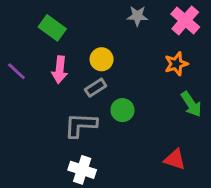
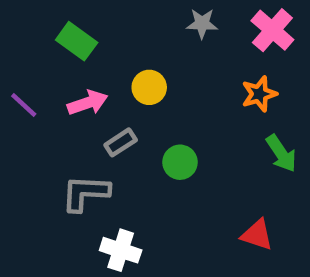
pink arrow: (60, 70) -> (88, 103), turned -115
gray rectangle: (96, 88) -> (121, 142), moved
gray L-shape: (81, 125) -> (85, 193), moved

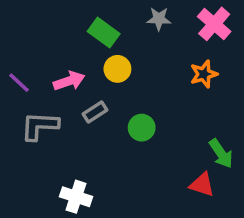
green rectangle: (77, 41) -> (104, 33), moved
green arrow: (281, 153) -> (221, 154), moved
gray L-shape: (85, 193) -> (40, 126), moved
white cross: (121, 250) -> (76, 197), moved

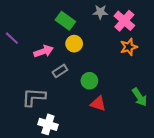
pink cross: (214, 24) -> (124, 21), moved
purple line: (19, 83) -> (12, 38), moved
gray L-shape: (40, 126) -> (34, 97), moved
red triangle: (202, 185) -> (98, 104), moved

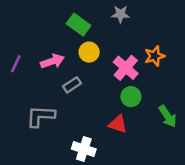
pink cross: (124, 21) -> (126, 68), moved
purple line: (12, 38) -> (16, 64), moved, turned 72
green circle: (89, 81) -> (131, 97), moved
white cross: (48, 124) -> (84, 149), moved

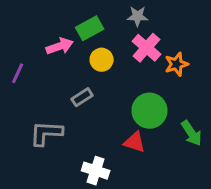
green rectangle: (79, 25) -> (90, 28), turned -65
pink arrow: (52, 61) -> (60, 46), moved
pink cross: (126, 68) -> (146, 48), moved
green circle: (131, 97) -> (149, 111), size x1.5

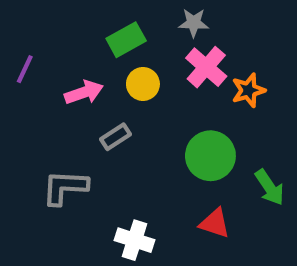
pink arrow: (60, 46) -> (84, 92), moved
purple line: (18, 73) -> (25, 69), moved
red triangle: (135, 142) -> (215, 223), moved

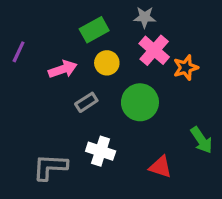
green circle: (210, 156) -> (140, 102), moved
gray L-shape: (65, 187) -> (50, 167), moved
white cross: (134, 240) -> (101, 151), moved

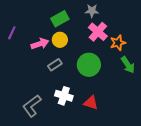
yellow circle: (107, 63) -> (60, 40), moved
green arrow: (201, 140) -> (128, 65), moved
gray L-shape: (50, 167) -> (32, 106), turned -40
red triangle: (160, 167) -> (91, 103), moved

